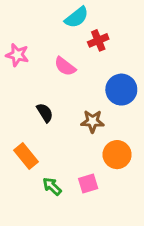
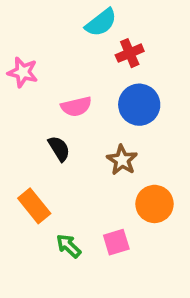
pink semicircle: (65, 66) -> (76, 107), moved, turned -50
blue circle: (121, 90) -> (139, 105), moved
brown star: (92, 121) -> (122, 160), turned 30

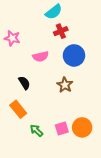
red cross: (130, 53) -> (61, 31), moved
black semicircle: (59, 149) -> (24, 83), moved
orange circle: (155, 204) -> (82, 127), moved

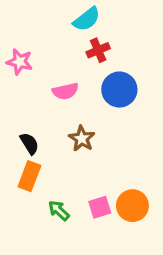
black semicircle: (24, 83) -> (29, 143), moved
brown star: (65, 85) -> (82, 139), moved
orange rectangle: (18, 109) -> (29, 176), turned 60

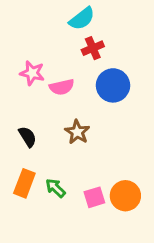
pink star: (20, 62) -> (32, 73), moved
orange rectangle: (29, 176) -> (24, 183), moved
green arrow: (59, 211) -> (55, 188), moved

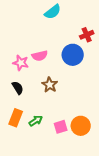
red cross: (93, 48) -> (87, 35), moved
pink star: (32, 73) -> (21, 63), moved
green arrow: (55, 188) -> (36, 121), turned 104

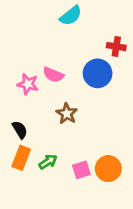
red cross: (87, 35) -> (116, 47), turned 32
pink semicircle: (40, 56) -> (53, 75), turned 35
black semicircle: (18, 88) -> (20, 130), moved

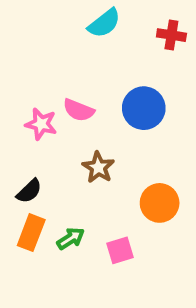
red cross: (116, 47) -> (171, 35), moved
black semicircle: (20, 130) -> (29, 191), turned 78
orange circle: (108, 169) -> (160, 203), moved

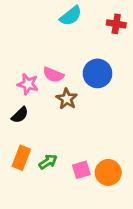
brown star: (98, 167) -> (67, 99), moved
black semicircle: (29, 191) -> (20, 115), moved
orange circle: (160, 203) -> (108, 172), moved

